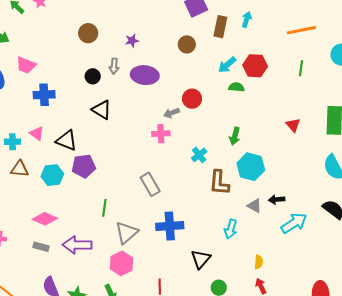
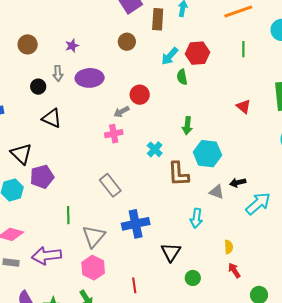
green semicircle: (236, 87) -> (182, 77), turned -98
black triangle: (67, 141) -> (21, 154), turned 30

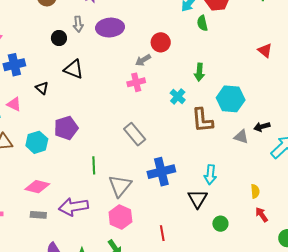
green arrow: (187, 126) -> (199, 72), moved
black triangle: (21, 154) -> (42, 88), moved, size x0.6
cyan arrow: (196, 218) -> (210, 175), moved

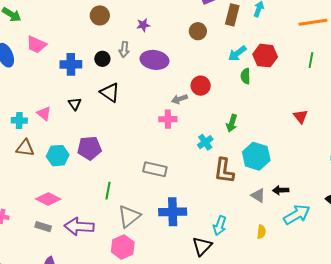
blue cross: (14, 65) -> (71, 64), moved
gray rectangle: (135, 134) -> (155, 169), turned -50
yellow semicircle: (255, 191) -> (261, 232), moved

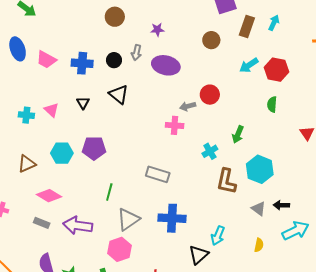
pink trapezoid: (36, 45) -> (46, 60), moved
green semicircle: (245, 76) -> (272, 104), moved
brown triangle: (25, 148) -> (27, 164), moved, turned -36

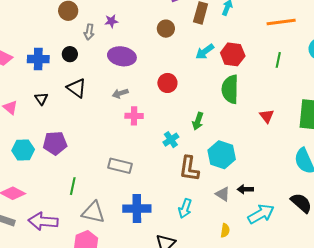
gray arrow: (136, 53) -> (89, 32), moved
green semicircle: (272, 104) -> (230, 89), size x1.8
gray arrow: (188, 106) -> (120, 93), moved
gray triangle: (128, 219) -> (93, 212), turned 50
cyan arrow: (218, 236) -> (185, 208), moved

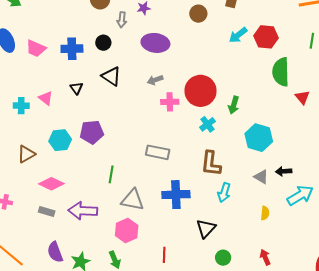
red circle: (167, 83) -> (201, 91), moved, size x1.6
green semicircle: (230, 89) -> (281, 72), moved
brown L-shape: (189, 169) -> (211, 164), moved

